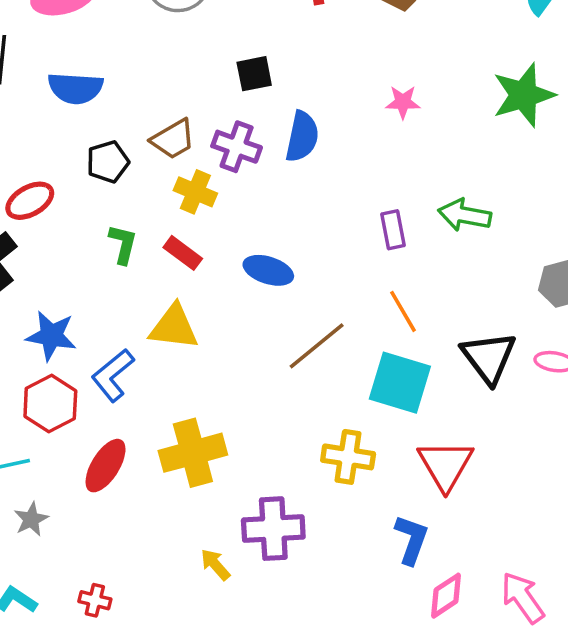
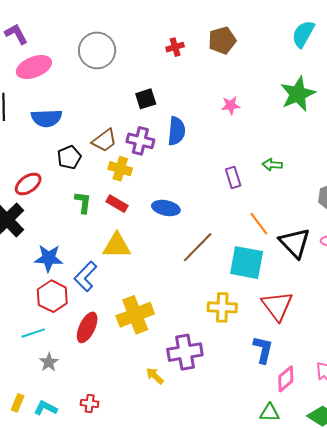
green arrow: (465, 215) -> (272, 165), size x0.7
orange line: (403, 311) -> (259, 224), moved

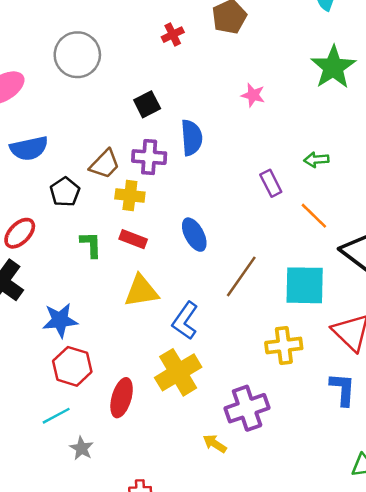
pink star: (231, 105) -> (253, 95), turned 30
blue ellipse: (166, 208) -> (194, 235), turned 60
orange line: (259, 224) -> (314, 216), moved
blue L-shape: (85, 276) -> (185, 321), moved

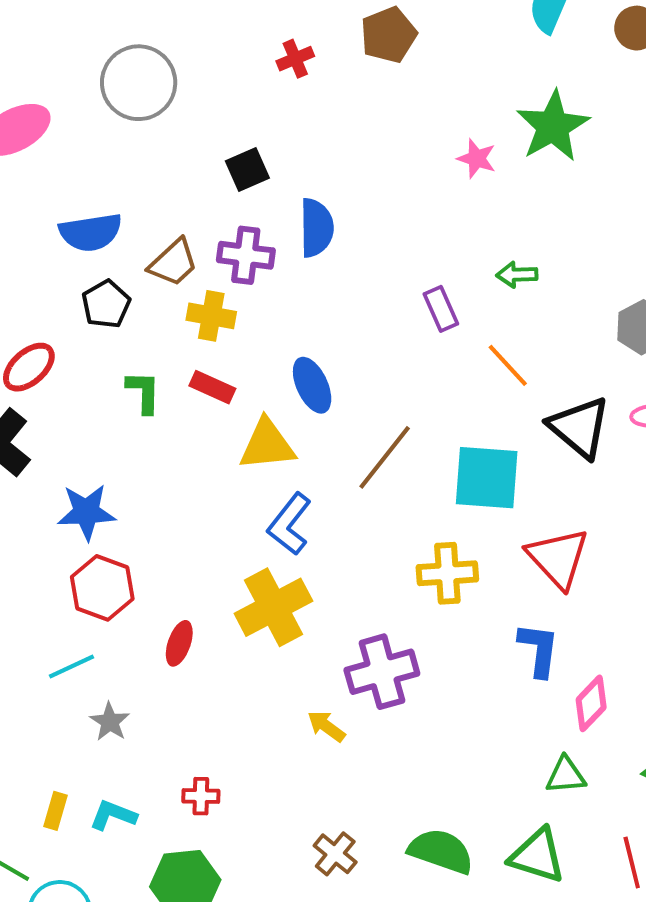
pink star: (253, 95) -> (477, 158), moved
blue semicircle: (29, 148) -> (91, 232), moved
yellow triangle: (141, 291) -> (267, 445), moved
red ellipse: (122, 398) -> (179, 643), size x0.7

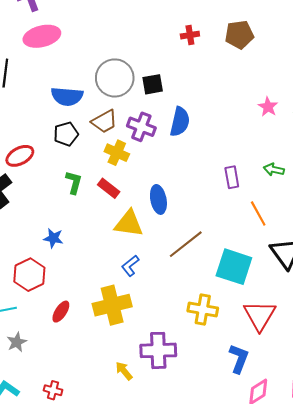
gray circle: (139, 83) -> (115, 78), moved
blue star: (86, 512) -> (53, 238), moved, size x0.7
blue L-shape: (289, 524) -> (130, 266), size x0.7

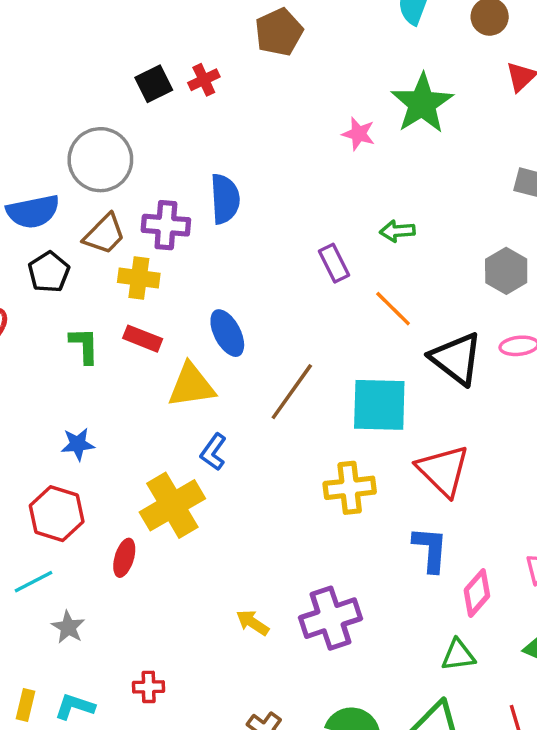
red cross: (190, 35) -> (204, 80), moved
black square: (153, 84) -> (154, 84), moved
yellow cross: (112, 305) -> (172, 505), moved
purple cross: (158, 350) -> (330, 618), moved

